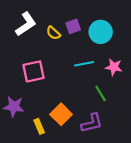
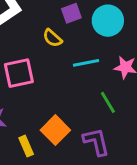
yellow semicircle: (53, 33) -> (52, 38), moved
purple L-shape: (92, 123) -> (96, 142), turned -90

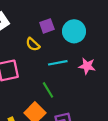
green line: (108, 102) -> (48, 90), moved

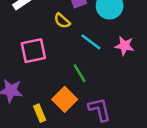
cyan line: (58, 63) -> (91, 42), turned 48

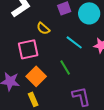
yellow semicircle: (62, 21) -> (43, 28), moved
orange square: (65, 99) -> (36, 76), moved

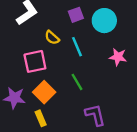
cyan line: (74, 42) -> (77, 47), moved, turned 30

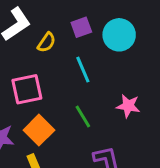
yellow semicircle: (52, 38) -> (47, 42), moved, turned -98
pink star: (118, 57) -> (128, 106), moved

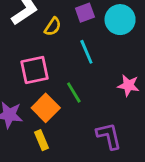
green line: (83, 116) -> (74, 92), moved

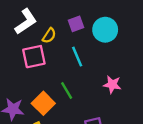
pink square: (35, 70) -> (34, 57), moved

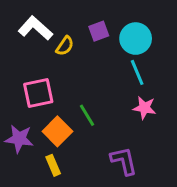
white L-shape: (26, 22) -> (35, 28), turned -104
pink square: (34, 57) -> (38, 93), moved
cyan line: (77, 57) -> (137, 72), moved

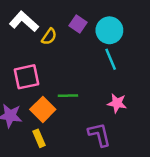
purple square: (99, 31) -> (78, 24), turned -36
pink star: (144, 108) -> (117, 103), moved
green line: (87, 115) -> (68, 96), turned -60

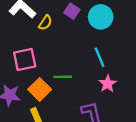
cyan line: (111, 59) -> (99, 57), moved
pink star: (117, 103) -> (108, 84), turned 30

